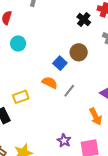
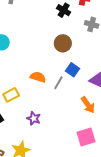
blue square: (60, 63) -> (73, 70), moved
purple star: (64, 141) -> (34, 118), moved

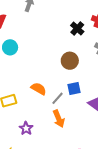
blue square: (73, 70) -> (74, 89), turned 32
orange arrow: (88, 105) -> (59, 119), moved

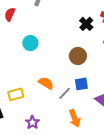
cyan circle: (10, 47) -> (30, 43), moved
orange arrow: (59, 119) -> (75, 118), moved

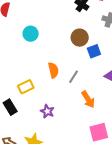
orange semicircle: (46, 83) -> (53, 70), turned 56
blue square: (81, 84) -> (94, 51), moved

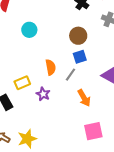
blue square: (94, 51) -> (80, 57), moved
purple star: (47, 111) -> (43, 94), moved

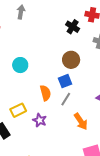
cyan circle: (29, 30) -> (20, 65), moved
blue square: (80, 57) -> (65, 81), moved

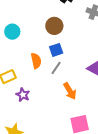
brown circle: (71, 60) -> (54, 26), moved
purple star: (40, 120) -> (23, 95), moved

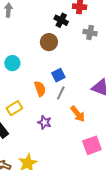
brown circle: (54, 26) -> (49, 42), moved
purple star: (23, 95) -> (45, 122), moved

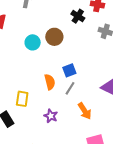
brown circle: (49, 42) -> (54, 37), moved
cyan circle: (12, 63) -> (33, 42), moved
yellow rectangle: (14, 108) -> (22, 99), turned -56

